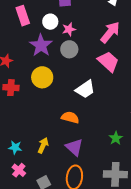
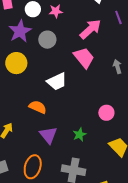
pink star: (69, 29) -> (56, 11), moved
purple triangle: (74, 147) -> (48, 135), moved

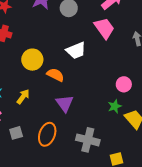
yellow circle: (16, 63) -> (32, 60), moved
green star: (80, 135) -> (115, 106), moved

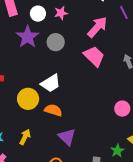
white trapezoid: (76, 50) -> (51, 83), moved
green star: (115, 106) -> (117, 151), moved

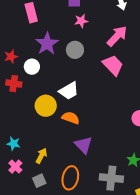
white circle: (38, 14) -> (32, 67), moved
yellow arrow: (25, 137) -> (41, 156), moved

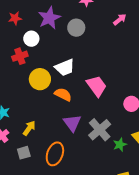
pink arrow: (117, 36) -> (120, 19), size x0.6
red star: (11, 57) -> (15, 18), moved
pink trapezoid: (113, 65) -> (97, 86), moved
red cross: (14, 84) -> (20, 56), moved, turned -35
gray cross: (111, 178) -> (100, 130), moved, turned 35

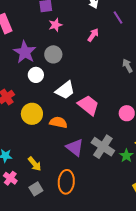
white circle: (31, 39) -> (36, 75), moved
white trapezoid: (65, 67) -> (65, 90), moved
yellow arrow: (29, 128) -> (35, 164), turned 119

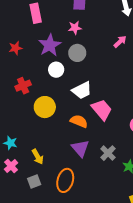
pink star: (55, 25) -> (75, 28), moved
orange semicircle: (58, 122) -> (79, 121), moved
gray cross: (103, 147) -> (108, 153), size x0.7

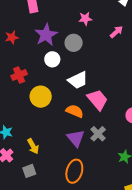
pink star: (75, 28) -> (85, 19), moved
gray cross: (108, 153) -> (98, 134), moved
orange ellipse: (65, 180) -> (74, 171), moved

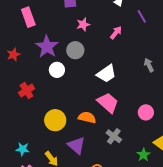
white trapezoid: (78, 80) -> (106, 74), moved
yellow circle: (41, 97) -> (55, 120), moved
purple triangle: (76, 138) -> (76, 145), moved

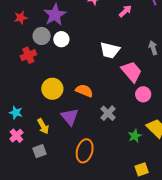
gray circle: (75, 50) -> (42, 36), moved
white trapezoid: (106, 74) -> (110, 50), turned 40
pink trapezoid: (108, 103) -> (132, 72), moved

